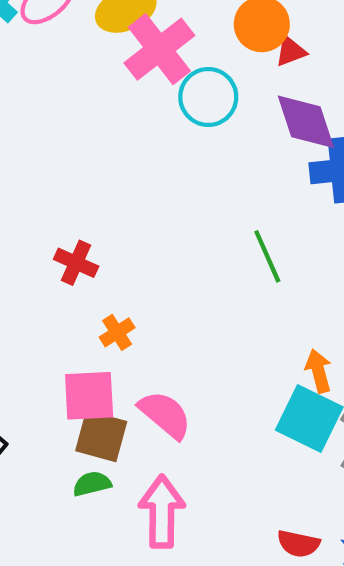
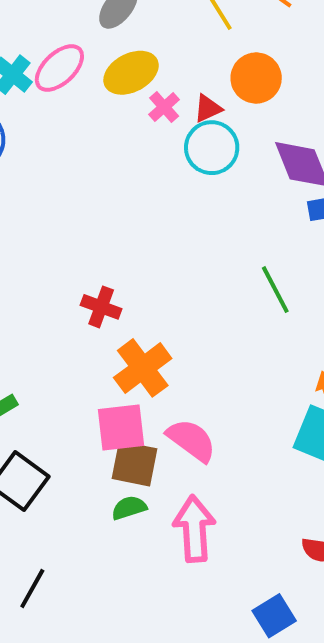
pink cross: (159, 49) -> (164, 107), size x0.5
red triangle: (291, 51) -> (208, 109), moved
orange cross: (117, 332) -> (143, 368), size x1.8

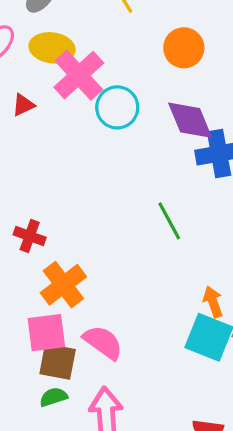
yellow ellipse: (131, 73) -> (52, 48), turned 36
orange circle: (256, 78) -> (184, 48), moved
pink cross: (164, 107) -> (79, 75), size x2.0
red triangle: (208, 109) -> (23, 105), moved

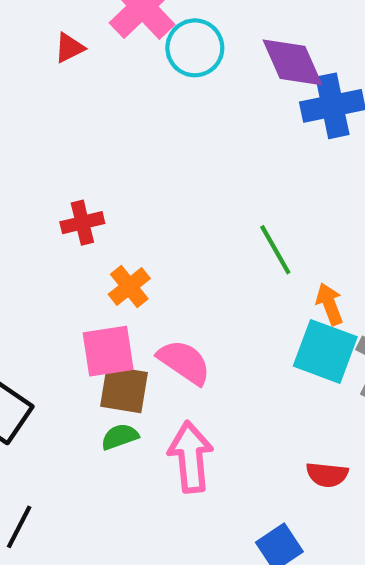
green line: (169, 221) -> (275, 250), moved
red cross: (30, 236) -> (82, 223), turned -32
orange cross: (63, 285) -> (129, 286), size x0.7

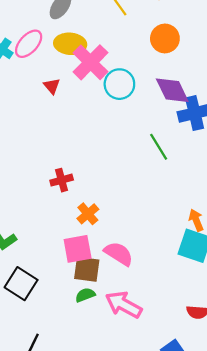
red triangle: (69, 48) -> (52, 86), turned -42
green line: (275, 250) -> (159, 147), moved
pink arrow: (191, 457) -> (124, 305), turned -54

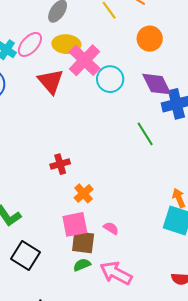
red triangle: (52, 86) -> (51, 81), size x1.8
pink semicircle: (119, 254) -> (111, 228), size x0.6

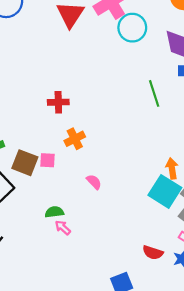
pink square: (75, 224) -> (48, 160), moved, size x0.6
brown square: (83, 242) -> (25, 163), moved
pink arrow: (116, 273) -> (63, 228), moved, size x0.5

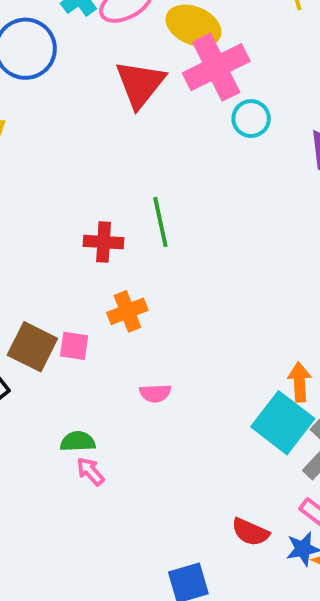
cyan circle: (132, 28) -> (251, 119), size x0.7
green line: (154, 93) -> (160, 222), moved
pink semicircle: (94, 182) -> (155, 393), turned 126

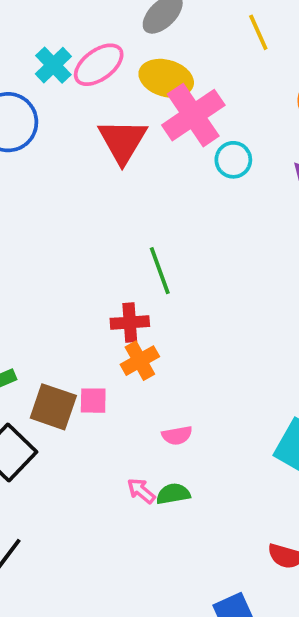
red cross: (104, 242) -> (130, 322), moved
green semicircle: (78, 441) -> (173, 494), moved
pink arrow: (90, 471) -> (141, 491), moved

